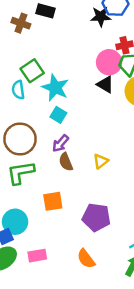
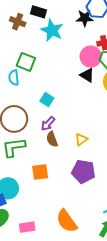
green square: (32, 71) -> (26, 62), turned -36
cyan star: (55, 88) -> (52, 30), moved
purple pentagon: (96, 217) -> (83, 171), moved
pink rectangle: (37, 256) -> (27, 227), moved
orange semicircle: (86, 259) -> (67, 221), size x1.4

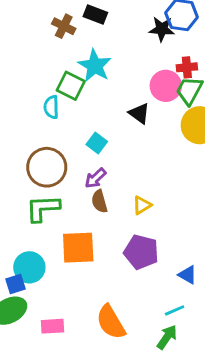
cyan star: (52, 30) -> (95, 66), moved
black triangle: (87, 75) -> (139, 113), moved
orange square: (40, 172) -> (78, 248), size x1.4

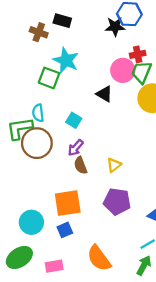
cyan semicircle: (51, 107) -> (38, 113), moved
green L-shape: (43, 208) -> (20, 128), moved
blue square: (16, 284) -> (65, 230), moved

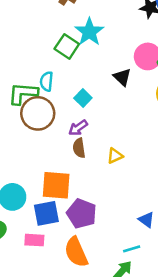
purple pentagon: (117, 201) -> (82, 214), moved
blue square: (65, 230) -> (46, 213), size x1.5
pink rectangle: (54, 266) -> (34, 240), moved

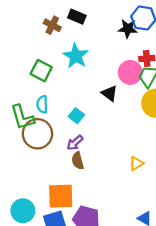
green square: (67, 46) -> (41, 71), moved
green L-shape: (23, 93) -> (22, 117), turned -104
yellow triangle: (115, 156) -> (136, 163), moved

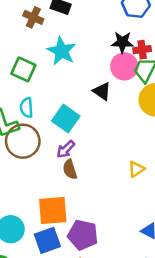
black star: (128, 29) -> (122, 42), moved
cyan square: (76, 116) -> (66, 119), size x1.5

